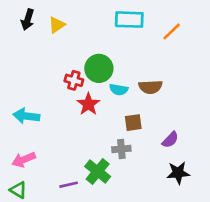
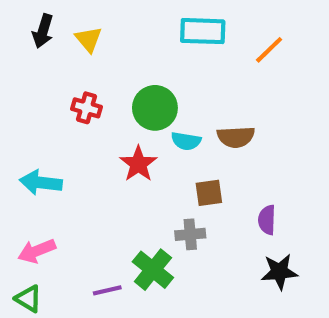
yellow triangle: (57, 25) -> (89, 39), turned -36
red cross: (74, 80) -> (87, 108), moved
purple semicircle: (170, 140) -> (267, 220), turned 138

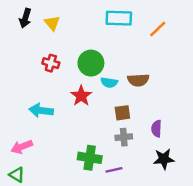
cyan arrow: (41, 183) -> (41, 110), moved
gray cross: (190, 234) -> (124, 137), moved
green cross: (153, 270) -> (90, 158), turned -30
purple line: (107, 290) -> (114, 170), moved

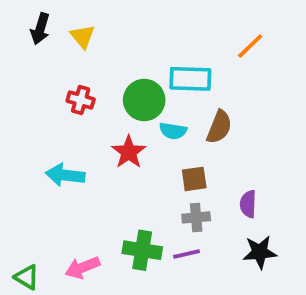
cyan rectangle: (119, 18) -> (190, 79), moved
brown semicircle: (138, 80) -> (219, 127), turned -65
pink arrow: (22, 147) -> (83, 268), moved
purple line: (114, 170) -> (187, 254), moved

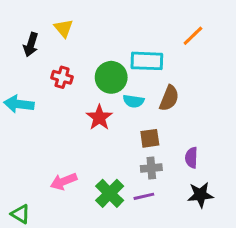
black arrow: (40, 29) -> (31, 45), moved
cyan arrow: (65, 175) -> (19, 104), moved
green cross: (142, 250) -> (110, 193), turned 36
pink arrow: (83, 268) -> (64, 181), moved

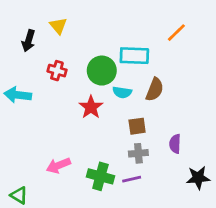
green cross: (110, 193) -> (100, 176), turned -30
black star: (200, 195) -> (198, 178), moved

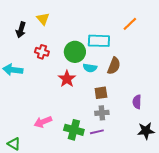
purple semicircle: (175, 144) -> (137, 102), moved

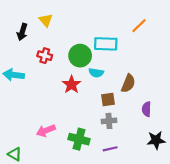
brown semicircle: (114, 66) -> (128, 83), moved
purple line: (97, 132) -> (110, 149), moved

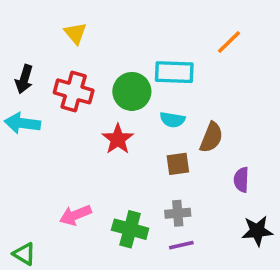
black arrow: (22, 32) -> (24, 79), moved
red cross: (45, 56) -> (74, 91), size x1.5
cyan semicircle: (96, 73) -> (172, 120), moved
gray cross: (109, 121) -> (178, 213), moved

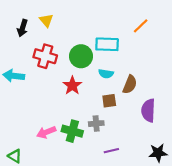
black arrow: (24, 79) -> (22, 28), moved
purple semicircle: (241, 180) -> (148, 110), size x1.5
gray cross: (178, 213) -> (96, 124), moved
green cross: (130, 229) -> (72, 131), moved
black star: (257, 231) -> (158, 153), moved

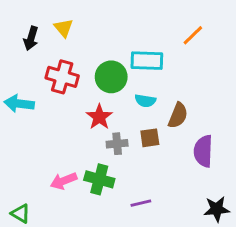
gray cross: (96, 124) -> (117, 144), moved
purple line: (111, 151) -> (141, 203), moved

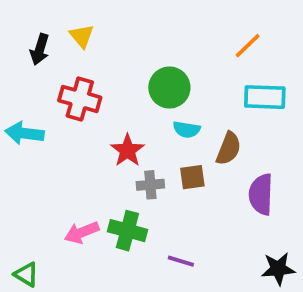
cyan rectangle: (147, 61) -> (265, 97), moved
green circle: (111, 77) -> (169, 88), moved
purple line: (141, 203) -> (181, 261), turned 30

